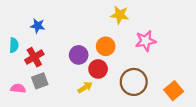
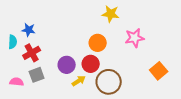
blue star: (38, 26) -> (29, 30), moved
purple circle: (79, 55) -> (67, 65), moved
brown circle: (134, 82) -> (109, 82), moved
orange square: (174, 91) -> (159, 71), moved

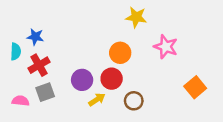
pink star: (135, 38) -> (166, 47), turned 30
brown circle: (109, 82) -> (134, 101), size x0.6

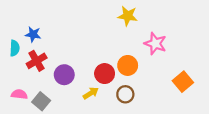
orange circle: (120, 53) -> (128, 65), moved
purple circle: (82, 80) -> (64, 75), moved
gray square: (45, 92) -> (41, 101), moved, turned -30

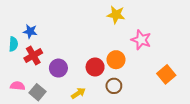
yellow arrow: (91, 93) -> (78, 93), moved

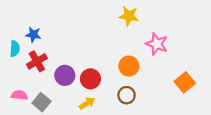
red circle: (95, 67) -> (90, 79), moved

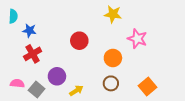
cyan semicircle: (15, 49) -> (13, 16), moved
purple circle: (65, 75) -> (57, 76), moved
red circle: (90, 79) -> (79, 41), moved
orange square: (185, 82) -> (147, 86), moved

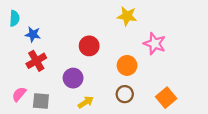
purple circle: (57, 76) -> (73, 78), moved
pink semicircle: (17, 83) -> (19, 94), turned -56
gray square: (37, 89) -> (41, 101), turned -35

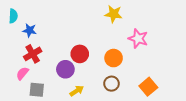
red circle: (89, 46) -> (80, 54), moved
pink semicircle: (19, 94) -> (22, 73), moved

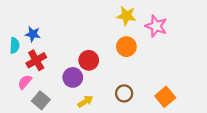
cyan semicircle: (13, 16) -> (15, 45), moved
pink star: (138, 39) -> (156, 26), moved
orange circle: (114, 58) -> (126, 47), moved
gray square: (37, 90) -> (41, 100), turned 35

